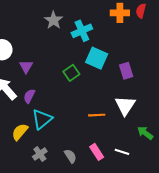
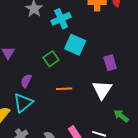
purple rectangle: (126, 71) -> (110, 63), moved
purple semicircle: (29, 96) -> (26, 81), moved
orange line: (97, 115) -> (64, 89), moved

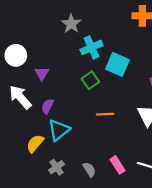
cyan cross: (61, 19) -> (92, 47), moved
purple semicircle: (26, 81) -> (47, 106), moved

